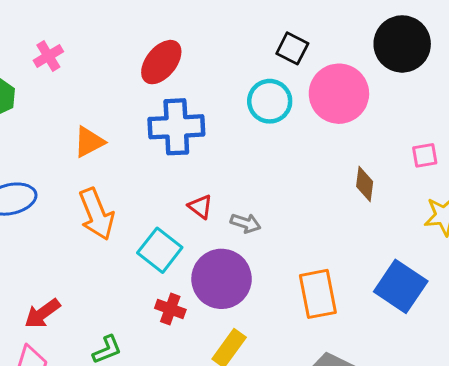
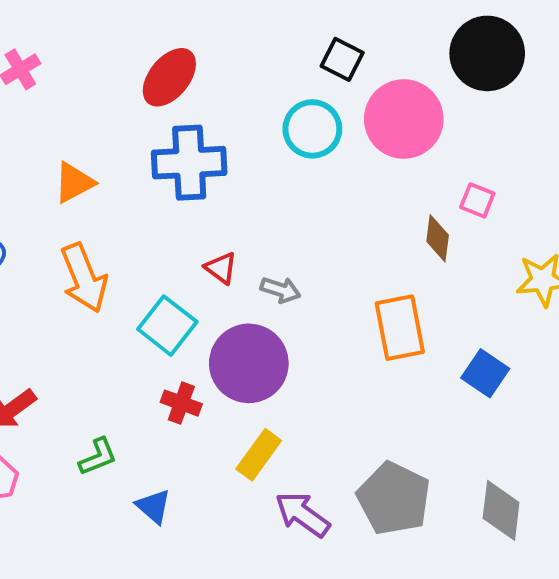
pink square: (425, 155) -> (477, 200), moved, turned 32
blue square: (401, 286) -> (485, 373), size x0.7
orange rectangle: (318, 294) -> (400, 328), moved

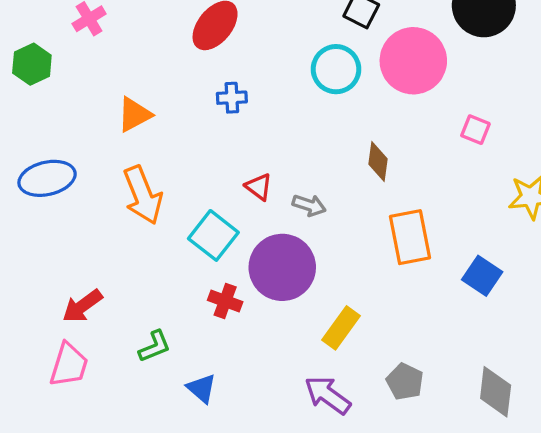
blue cross: (189, 163) -> (232, 98), size x0.5
brown diamond: (438, 238) -> (378, 162), moved
yellow rectangle: (259, 455) -> (341, 328), moved
gray pentagon: (394, 498) -> (405, 382), size x0.6

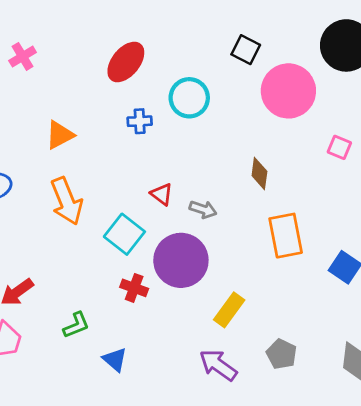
cyan circle: (336, 69) -> (189, 98), moved

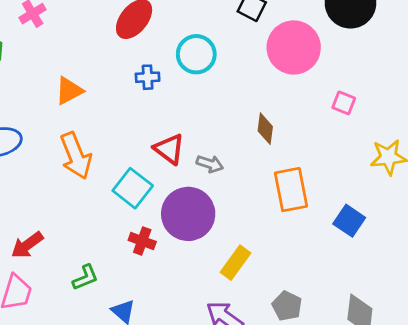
red triangle: (162, 194) -> (169, 149), size x1.4

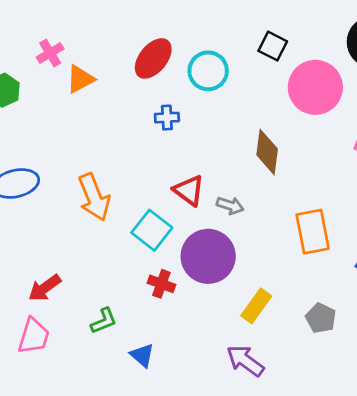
cyan circle: (196, 54) -> (208, 71), moved
orange triangle: (69, 91) -> (80, 79), moved
brown diamond: (265, 129) -> (267, 152), moved, size x1.4
gray pentagon: (287, 306) -> (321, 318), moved

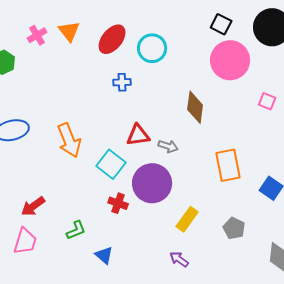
black square: (273, 46) -> (221, 24), moved
orange triangle: (80, 79) -> (69, 31), moved, turned -40
red triangle: (189, 190) -> (138, 135), turned -45
purple arrow: (245, 361) -> (179, 259), size x0.7

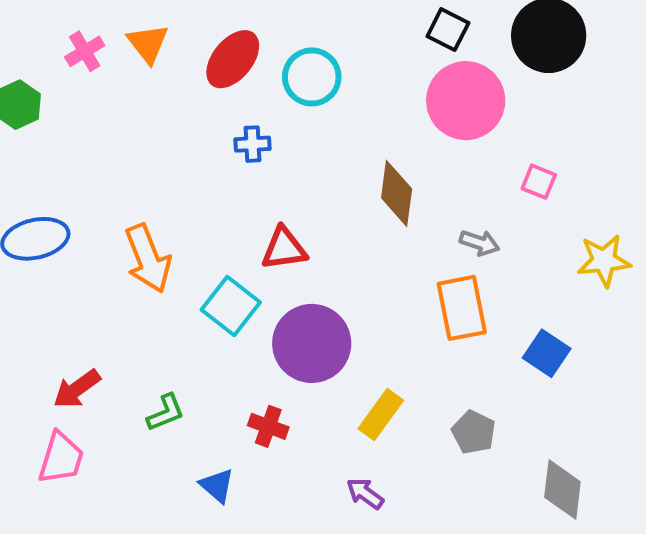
gray arrow: (168, 146) -> (480, 243), moved
red cross: (118, 203) -> (268, 426), moved
green L-shape: (76, 230) -> (166, 413), moved

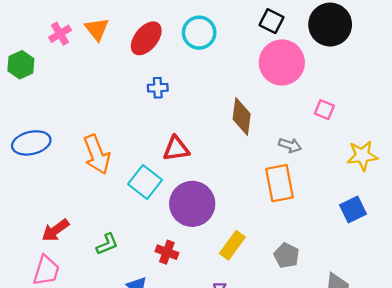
cyan circle: (312, 77) -> (199, 33), moved
blue square: (547, 353) -> (353, 210), moved, turned 30

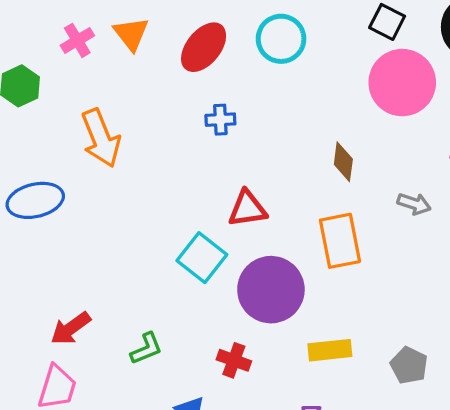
brown diamond: (242, 116) -> (343, 162), size x0.7
orange arrow: (97, 154) -> (101, 138), moved
orange rectangle: (280, 183) -> (340, 241), moved
yellow rectangle: (232, 245) -> (330, 350), turned 48

